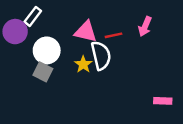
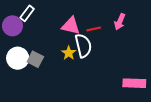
white circle: (47, 50) -> (18, 58), moved
pink rectangle: (163, 101) -> (134, 83), size x1.5

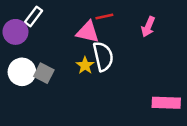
red line: (94, 29) -> (104, 16), moved

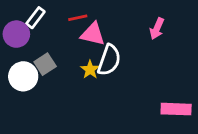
red line: (104, 16) -> (78, 18), moved
white semicircle: (103, 56) -> (109, 60), turned 32
gray square: (44, 73) -> (45, 64), moved, turned 30

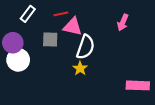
purple circle: (16, 34) -> (13, 43), moved
gray square: (45, 64) -> (50, 40), moved, turned 35
yellow star: (90, 70) -> (80, 68), moved

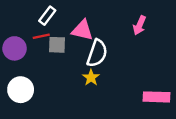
white rectangle: (28, 14) -> (47, 16), moved
red line: (61, 14) -> (41, 36), moved
white circle: (18, 60) -> (21, 90), moved

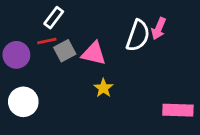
pink triangle: (82, 30) -> (94, 53), moved
gray square: (57, 45) -> (65, 51), turned -30
white semicircle: (97, 53) -> (138, 36), moved

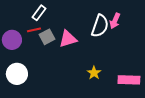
pink triangle: (94, 53) -> (68, 39), turned -30
yellow star: (103, 88) -> (94, 73), moved

